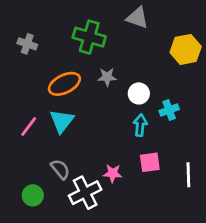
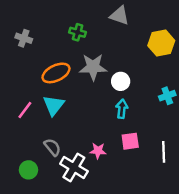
green cross: (89, 37) -> (78, 32), size x0.6
gray star: (107, 77) -> (93, 67), size x1.6
cyan cross: (169, 110) -> (167, 96), moved
white cross: (85, 193) -> (74, 167), turned -32

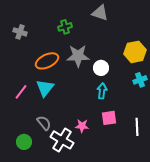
green cross: (78, 32) -> (65, 27), turned -32
yellow hexagon: (161, 43) -> (135, 52), moved

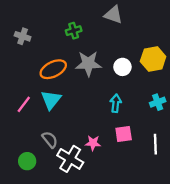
white circle: (101, 68) -> (122, 67), moved
cyan cross: (140, 80) -> (158, 102), moved

